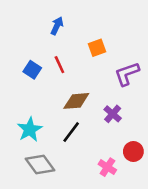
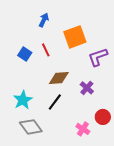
orange square: (97, 48) -> (75, 37), size x1.6

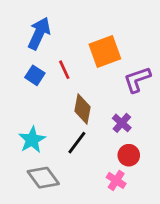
blue arrow: (44, 20) -> (39, 33), moved, size x1.6
brown diamond: (59, 78) -> (83, 109), turned -75
red circle: (103, 117) -> (129, 155), moved

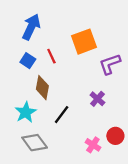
brown diamond: (83, 109) -> (42, 88), moved
red circle: (129, 155) -> (115, 136), moved

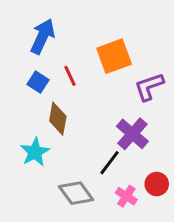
purple cross: (97, 99) -> (132, 134), size x1.5
black line: (62, 115) -> (110, 163), moved
gray diamond: (35, 143) -> (76, 193), moved

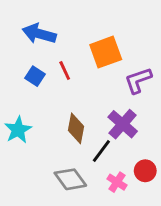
blue arrow: (43, 36) -> (39, 34), turned -100
brown diamond: (58, 119) -> (76, 128), moved
cyan star: (35, 152) -> (18, 130), moved

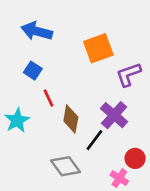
red line: (65, 70) -> (49, 98), moved
pink cross: (117, 182) -> (119, 178), moved

